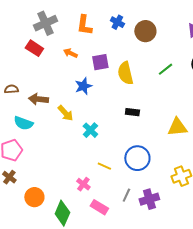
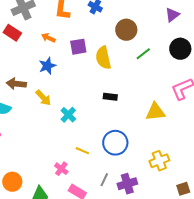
brown circle: (145, 31) -> (126, 30), moved
blue star: (83, 86) -> (47, 66), moved

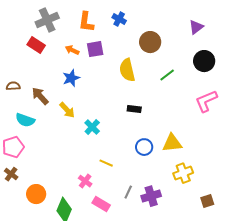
purple square: (78, 47) -> (95, 49), moved
green line: (143, 54) -> (167, 75), moved
brown arrow: (16, 84) -> (40, 96), turned 42
yellow triangle: (155, 112) -> (172, 143), moved
blue circle: (115, 143) -> (144, 147), moved, size x0.7

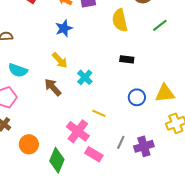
brown arrow: (40, 96) -> (53, 87), moved
pink cross: (85, 181) -> (78, 131), size x1.6

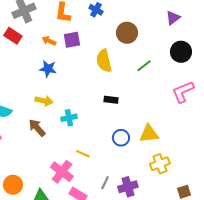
blue star: (64, 28) -> (48, 69), turned 30
yellow arrow: (60, 60) -> (44, 101), turned -36
cyan cross: (85, 77) -> (69, 118), turned 35

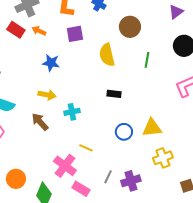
orange arrow: (49, 41) -> (39, 31), moved
green line: (144, 66) -> (147, 60), turned -42

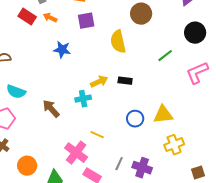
green line: (147, 60) -> (165, 56), moved, turned 42
yellow arrow: (47, 95) -> (99, 82), moved, turned -36
purple cross: (131, 181) -> (142, 168), turned 36

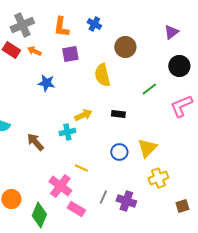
black rectangle: (125, 81) -> (118, 114), moved
yellow triangle: (163, 115) -> (147, 148), turned -40

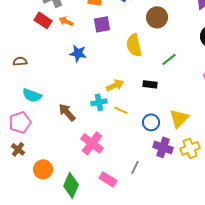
green line: (149, 89) -> (169, 59), moved
yellow line: (81, 168) -> (121, 110), moved
pink cross: (60, 186) -> (92, 143), moved
purple cross: (126, 201) -> (163, 147), moved

